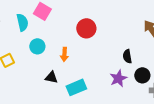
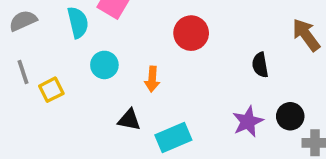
black semicircle: (127, 56) -> (260, 65), moved

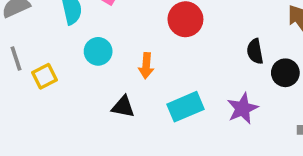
black circle: (290, 116) -> (285, 73), moved
cyan rectangle: (173, 137) -> (185, 107), moved

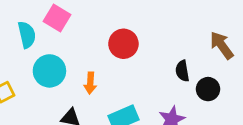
cyan circle: (98, 51) -> (49, 71), size x1.4

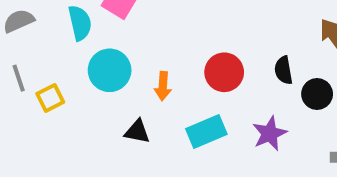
red circle: (123, 44) -> (224, 72), moved

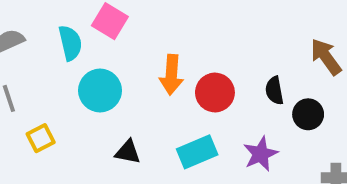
orange arrow: (163, 86) -> (171, 75), moved, size x1.4
yellow square: (50, 98) -> (41, 138), moved

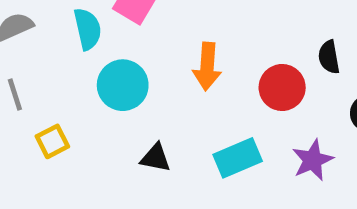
black semicircle: (274, 91) -> (329, 57), moved
red circle: (215, 92) -> (282, 88), moved

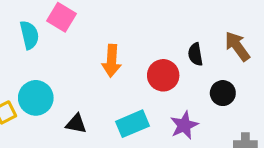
cyan circle: (123, 85) -> (36, 98), moved

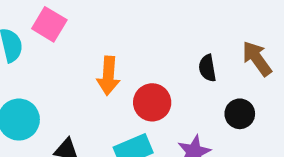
red circle: (163, 75) -> (152, 102), moved

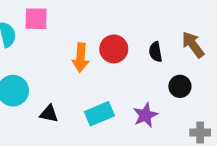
pink square: (49, 24) -> (36, 19), turned -30
red circle: (152, 102) -> (114, 49), moved

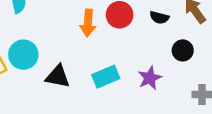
black semicircle: (156, 52) -> (159, 18), turned -66
black triangle: (49, 114) -> (58, 77), size x1.4

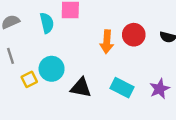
cyan rectangle: (106, 77) -> (122, 88), turned 50

